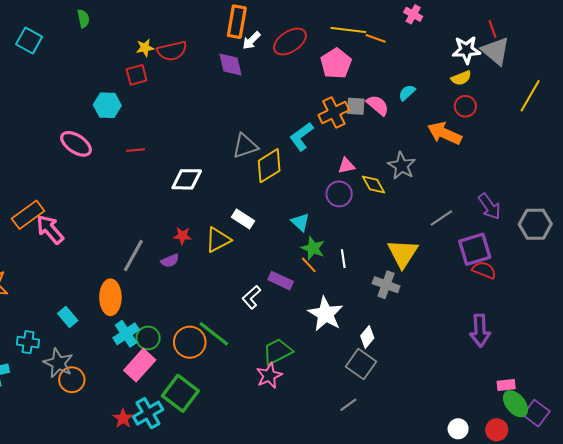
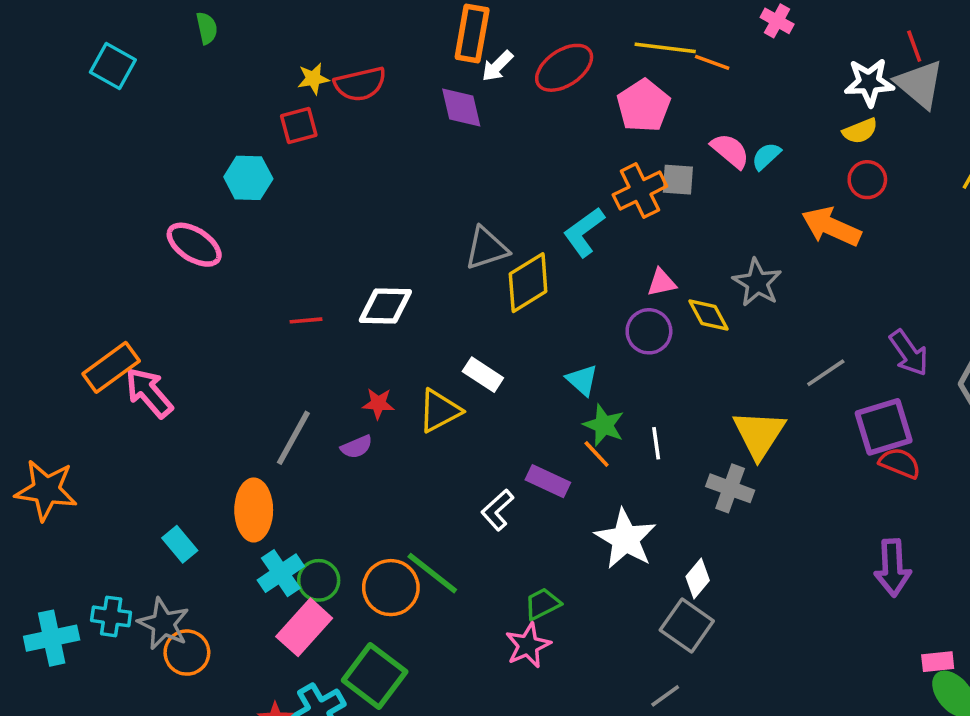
pink semicircle: (378, 105) -> (730, 151), moved
red line: (136, 150) -> (306, 320), moved
cyan cross: (28, 342) -> (111, 616), moved
green trapezoid: (277, 352) -> (542, 604), size x0.7

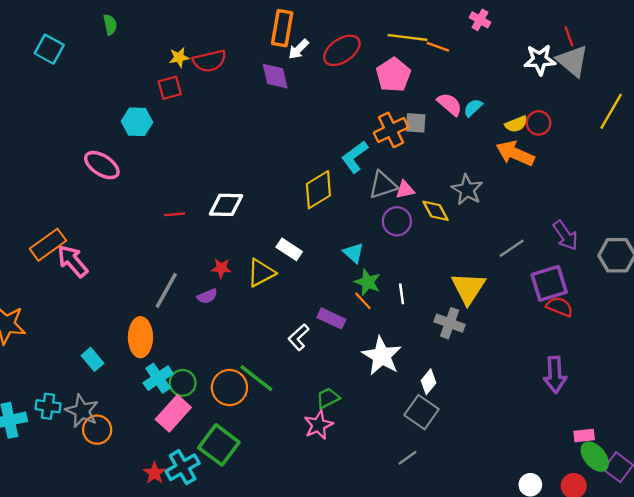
yellow semicircle: (860, 131) -> (516, 124), moved
gray triangle: (486, 248) -> (383, 185), moved

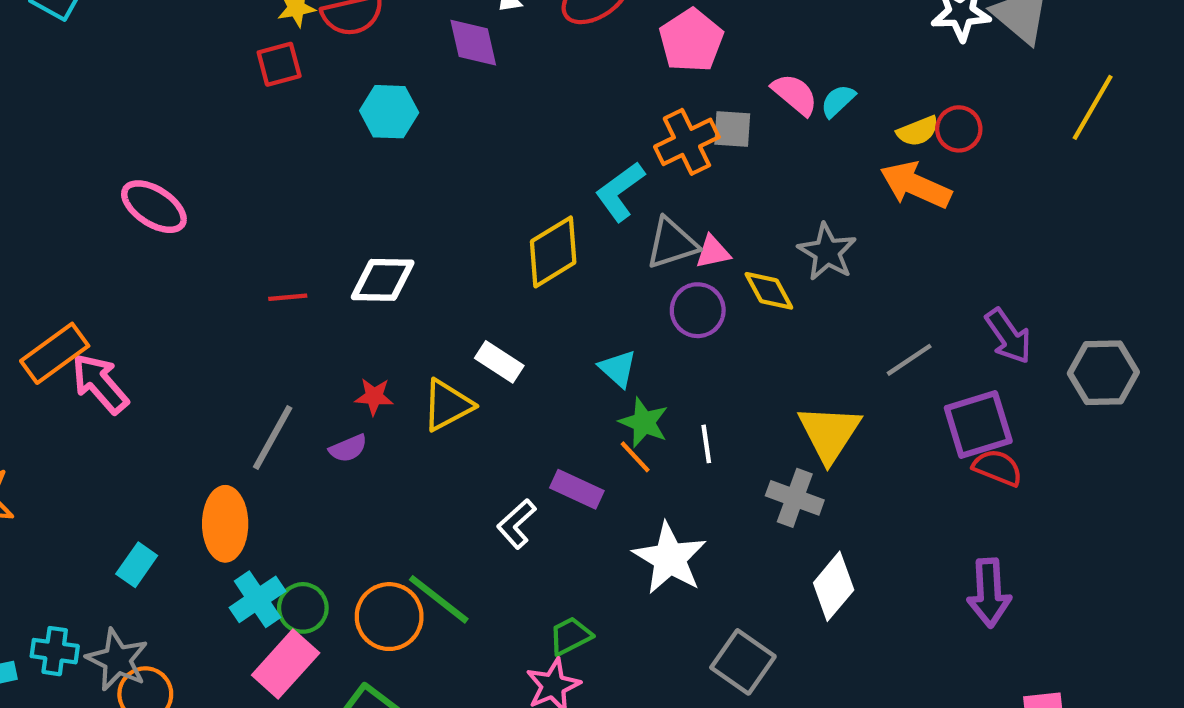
cyan hexagon: (137, 122) -> (389, 112), moved
cyan rectangle: (92, 359) -> (137, 565), turned 75
white diamond: (428, 382) -> (834, 586), moved, size x1.4

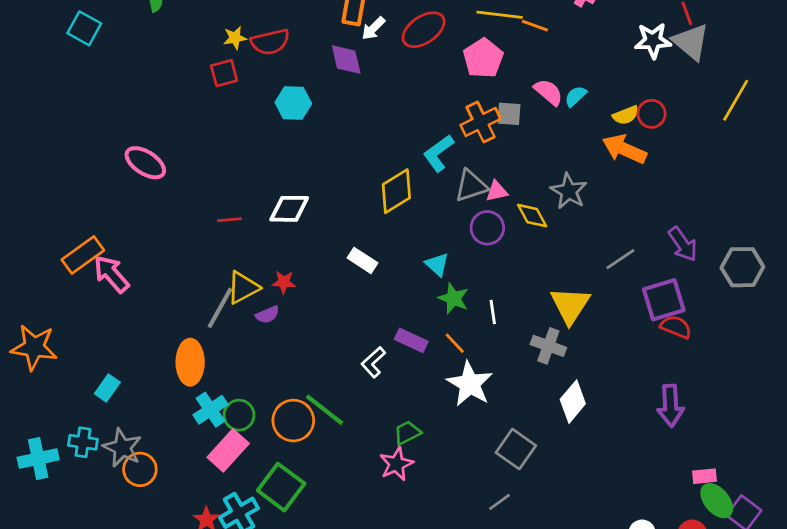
yellow triangle: (447, 405) -> (243, 288), moved
orange line: (635, 457) -> (455, 343), moved
cyan rectangle: (137, 565) -> (107, 388), moved

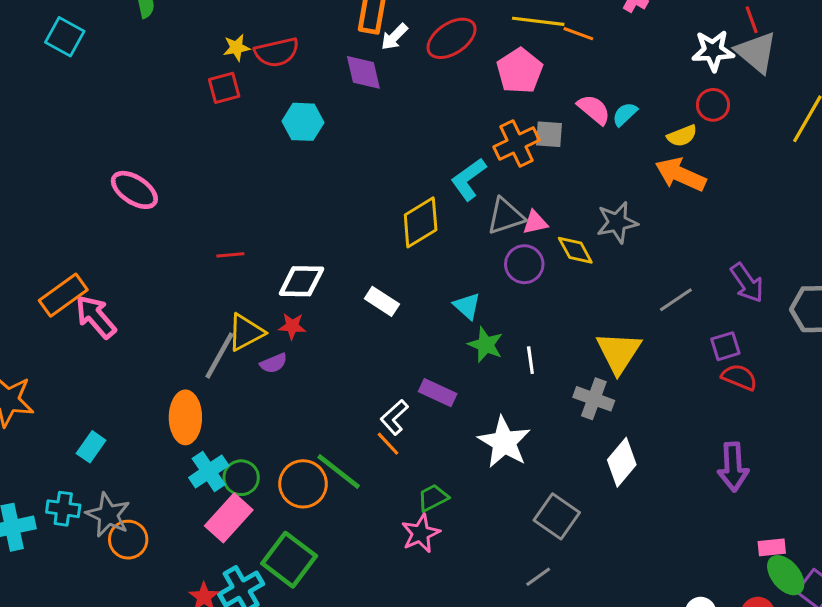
red circle: (652, 114) -> (713, 105), moved
gray star: (569, 191) -> (617, 222), turned 30
white diamond: (289, 209) -> (301, 281), moved
purple square: (664, 300) -> (725, 346), size x0.6
orange line: (455, 343) -> (388, 444), moved

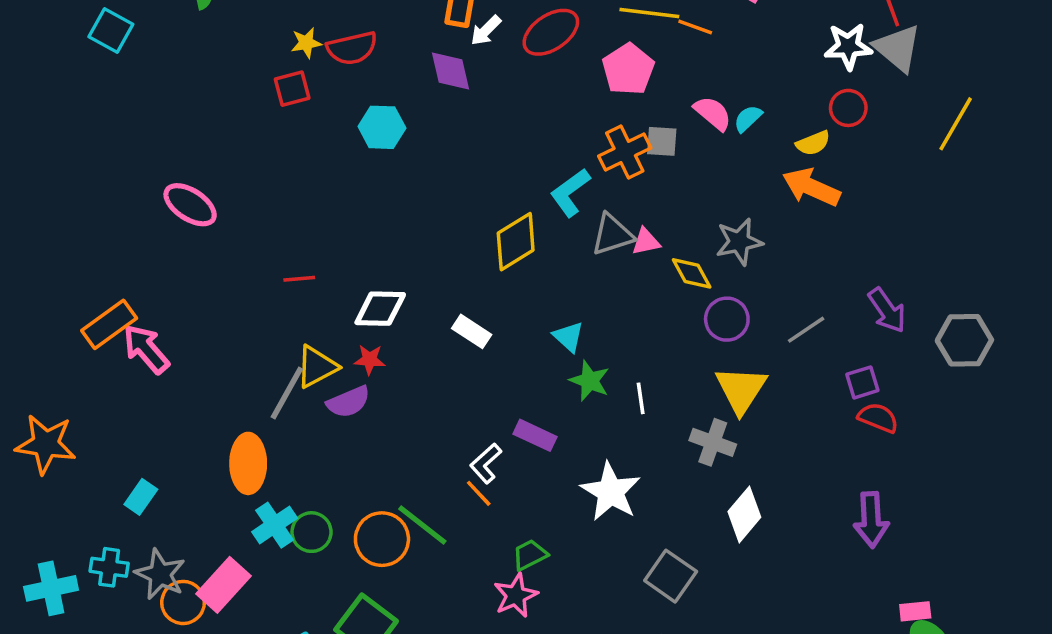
purple circle: (524, 264) -> (727, 319), moved
purple semicircle: (274, 363) -> (348, 402), size x1.4
pink rectangle: (229, 518) -> (224, 585), moved

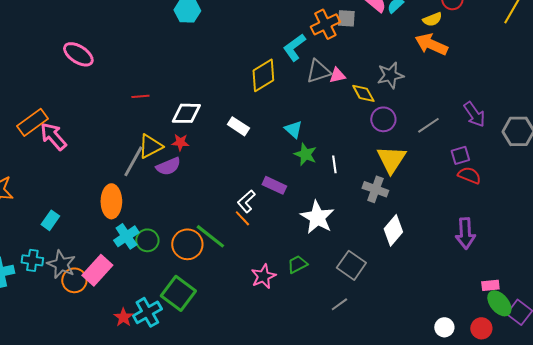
green trapezoid: (530, 555) -> (297, 264), moved

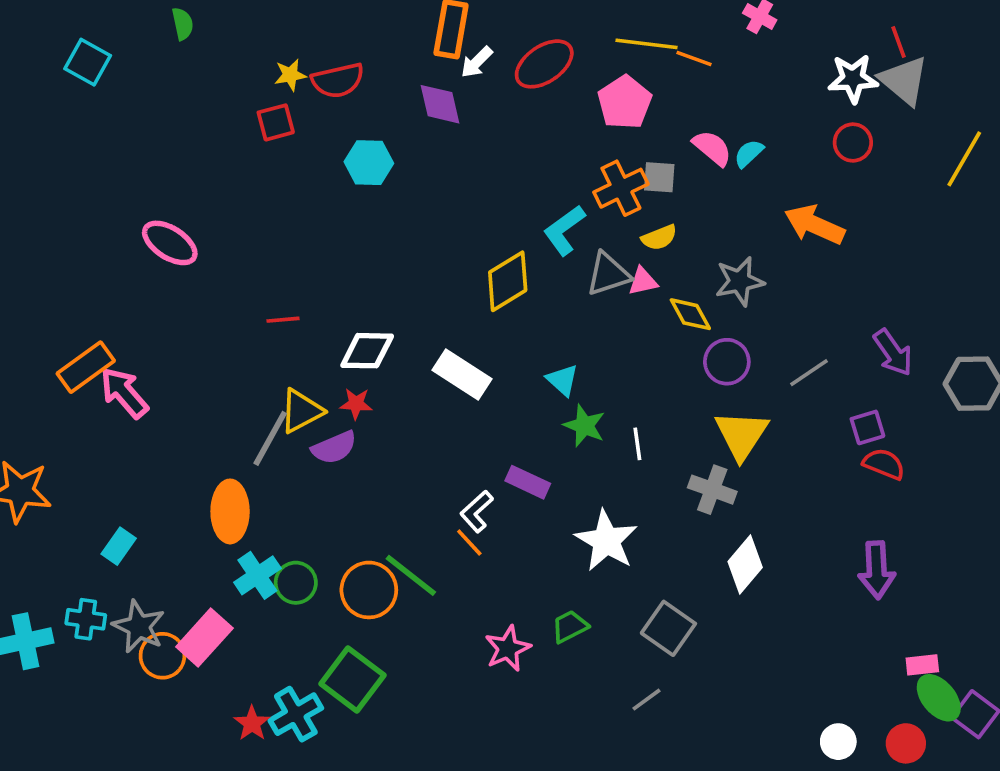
yellow semicircle: (432, 19) -> (659, 237), moved
white rectangle: (238, 126) -> (462, 374), size x1.4

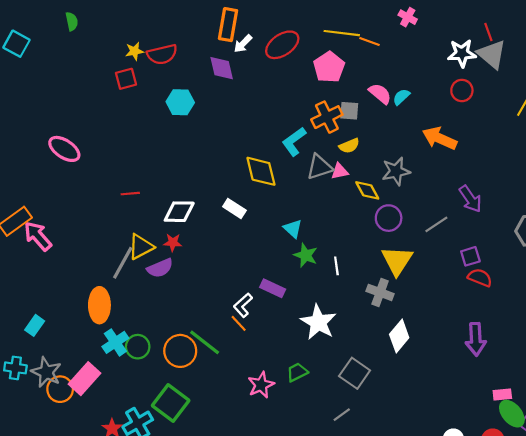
yellow diamond: (508, 281) -> (261, 171), turned -72
purple arrow: (893, 353) -> (470, 199), moved
white rectangle: (462, 374) -> (234, 208), moved, size x0.7

